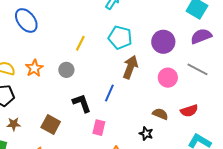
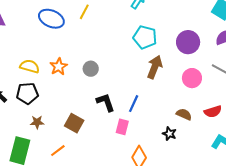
blue ellipse: (26, 20) -> (51, 19), turned -30
yellow line: (80, 43) -> (84, 12), moved
blue line: (109, 93) -> (134, 104), moved

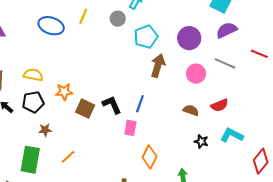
cyan pentagon: (145, 37) -> (146, 37), turned -30
orange star: (59, 67) -> (64, 92), moved, turned 30
gray circle: (91, 69) -> (118, 19), moved
brown square: (74, 123) -> (85, 109), moved
black star: (169, 134) -> (201, 141), moved

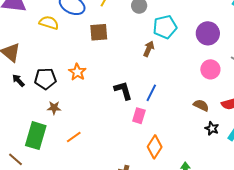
brown arrow: (158, 66) -> (149, 49), moved, size x0.7
yellow semicircle: (33, 75) -> (49, 23), moved
orange star: (64, 92) -> (77, 72), turned 30
brown square: (85, 109) -> (99, 32), moved, turned -36
black star: (201, 141) -> (212, 128), moved

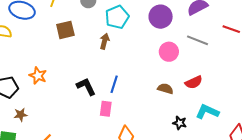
brown square: (99, 32) -> (65, 30), moved
black star: (212, 128) -> (180, 123), moved

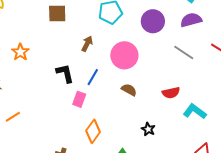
brown arrow: (105, 41) -> (87, 44), moved
pink circle: (169, 52) -> (124, 55), moved, size x1.4
brown semicircle: (165, 89) -> (129, 90), moved
cyan L-shape: (207, 112) -> (195, 111), moved

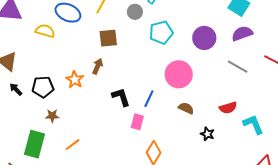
brown arrow: (87, 44) -> (98, 66), moved
cyan L-shape: (195, 111) -> (253, 124), turned 35
black star: (148, 129) -> (207, 134), moved

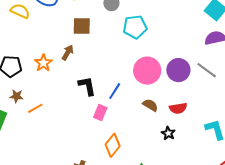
purple circle: (204, 38) -> (178, 70), moved
red semicircle: (228, 108) -> (178, 108), moved
orange line: (73, 145) -> (35, 108), moved

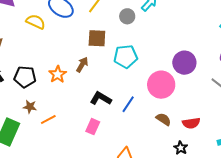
cyan pentagon: (135, 27) -> (126, 56), moved
purple circle: (178, 70) -> (184, 63), moved
black L-shape: (87, 86) -> (101, 98), turned -50
pink rectangle: (100, 113) -> (93, 127), moved

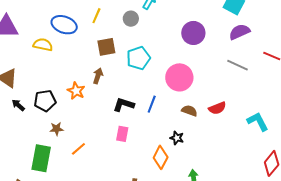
purple circle: (184, 63) -> (193, 33), moved
orange line: (48, 119) -> (78, 149), moved
black star: (181, 148) -> (177, 138), moved

